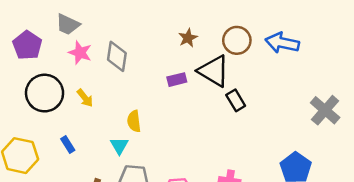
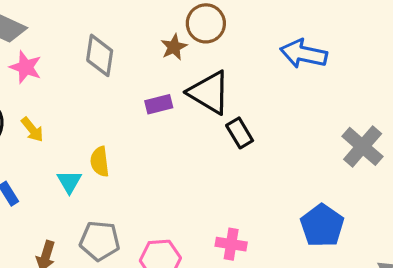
brown circle: (237, 40) -> (206, 23), moved
gray diamond: (117, 56) -> (100, 55), moved
cyan triangle: (119, 146) -> (69, 182), moved

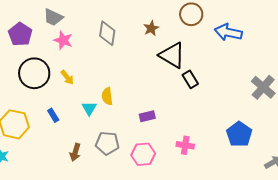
brown circle: (206, 23) -> (191, 14), moved
purple rectangle: (159, 104) -> (147, 116), moved

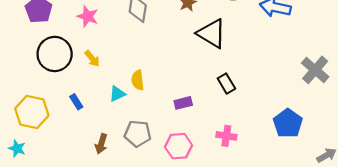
black rectangle: (190, 79) -> (226, 84), moved
cyan triangle: (89, 108) -> (117, 94), turned 35

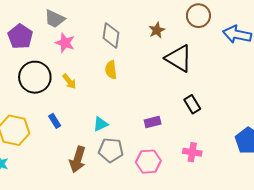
yellow semicircle: (138, 80) -> (111, 70), moved
cyan triangle: (117, 94) -> (101, 124), moved
brown arrow: (101, 144) -> (78, 159), size x1.4

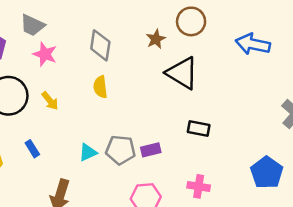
brown circle: (198, 16) -> (191, 21), moved
black rectangle: (192, 104) -> (199, 128), turned -48
gray pentagon: (111, 150) -> (121, 150), moved

